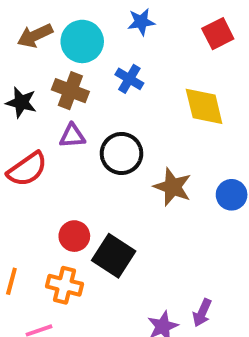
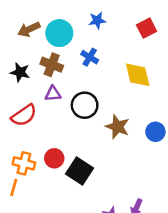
orange cross: (64, 285) -> (24, 163), moved

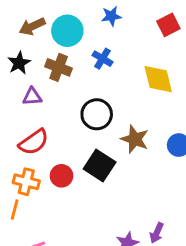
black star: (20, 72) -> (19, 63), moved, turned 30
purple triangle: (53, 94) -> (32, 97), moved
red semicircle: (24, 115) -> (34, 142), moved
black square: (80, 171) -> (100, 166), moved

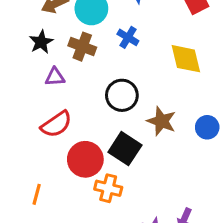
red circle: (61, 176) -> (85, 159), size x1.5
orange cross: (26, 182) -> (108, 188), moved

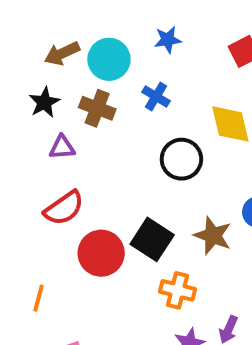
black circle: (122, 95) -> (181, 159), moved
brown star: (161, 121) -> (213, 236), moved
orange cross: (108, 188) -> (178, 290), moved

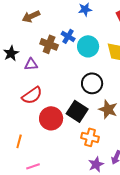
cyan circle: (109, 59) -> (88, 46), moved
blue cross: (156, 96) -> (68, 36), moved
black star: (44, 102) -> (11, 53), moved
black circle: (181, 159) -> (92, 83), moved

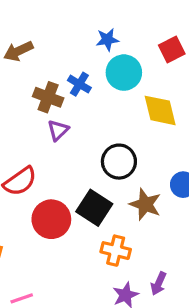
cyan circle: (88, 46) -> (124, 73), moved
purple triangle: (31, 64) -> (58, 130), moved, turned -40

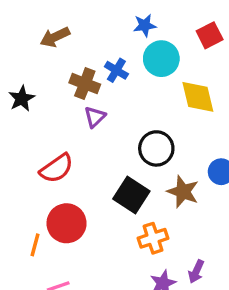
red circle: (51, 219) -> (67, 223), moved
orange cross: (116, 251) -> (153, 238), turned -32

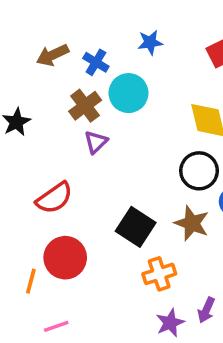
cyan circle: (161, 59) -> (128, 93), moved
blue cross: (116, 70) -> (96, 62), moved
brown cross: (85, 84) -> (85, 106), turned 32
black circle: (156, 148) -> (199, 171), moved

